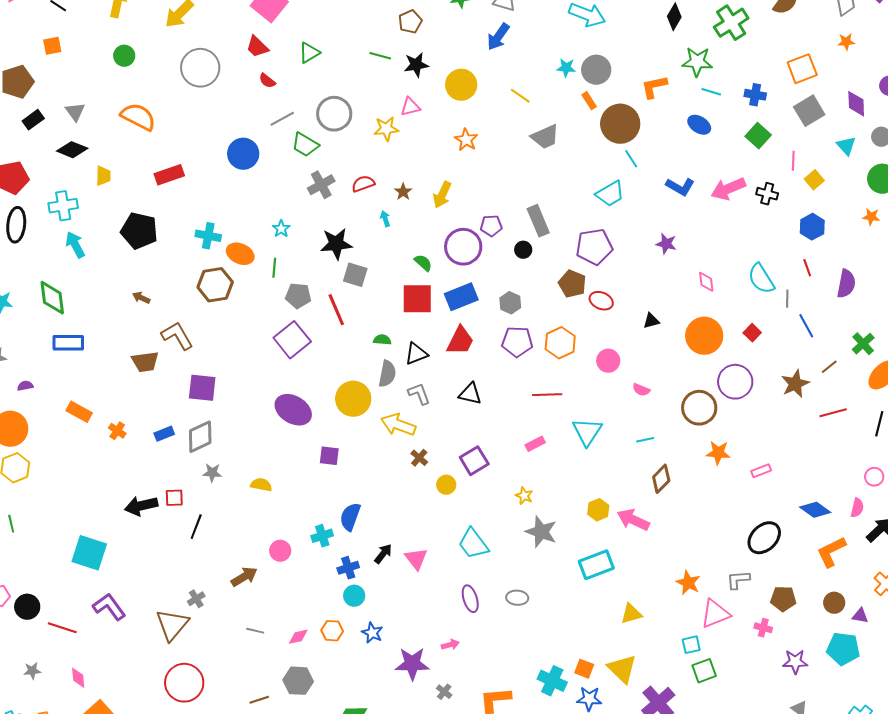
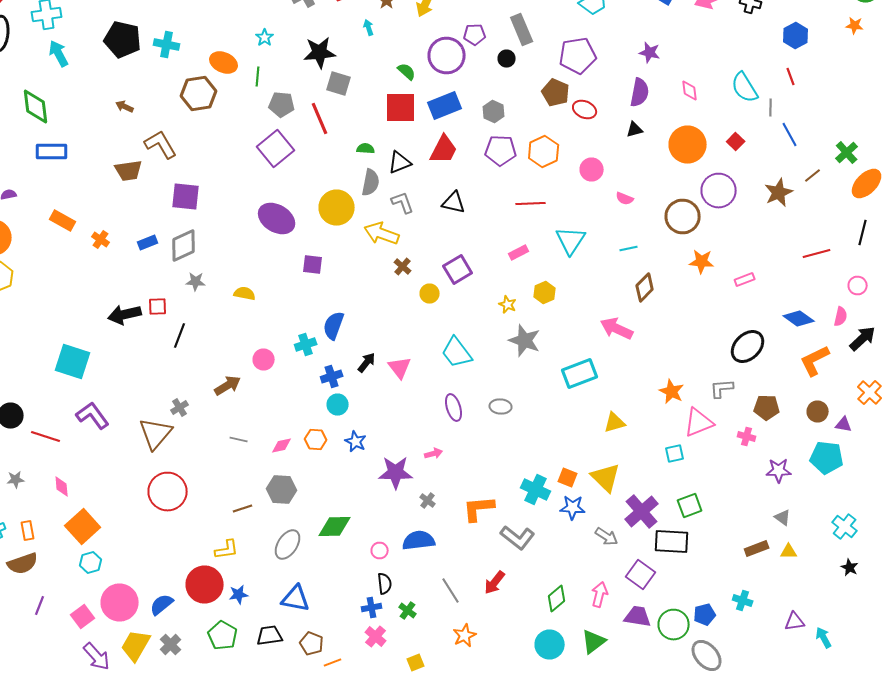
cyan cross: (208, 236) -> (167, 44), moved
purple semicircle: (846, 284) -> (640, 92), moved
red line: (833, 413) -> (817, 254), moved
yellow hexagon: (598, 510) -> (545, 292), moved
green square: (704, 671) -> (690, 506), moved

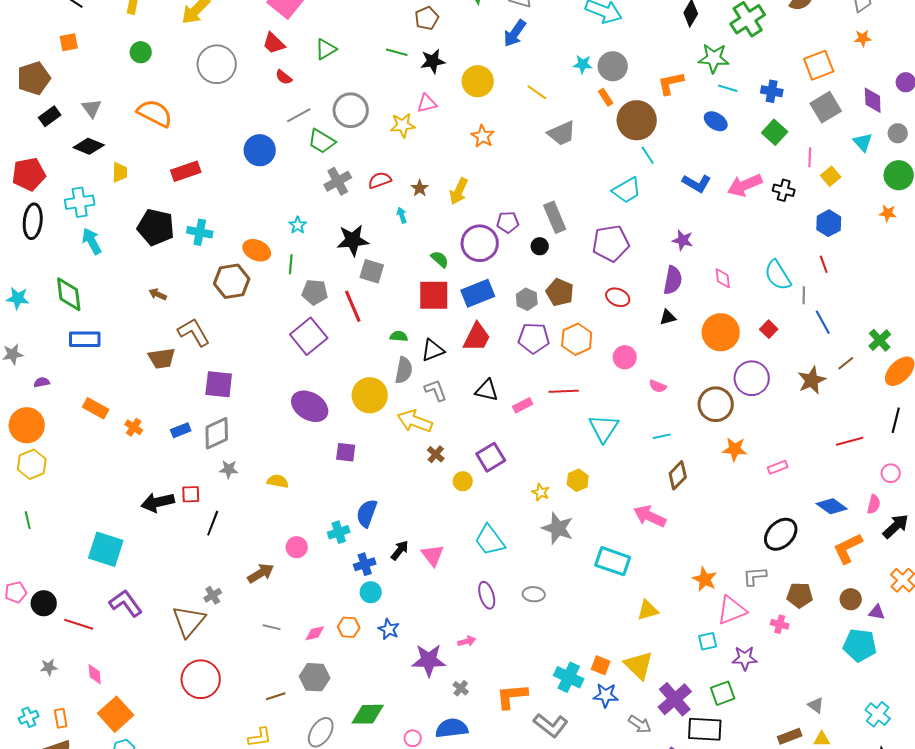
brown pentagon: (556, 92) -> (560, 292), moved
pink rectangle: (519, 252) -> (523, 405), moved
cyan rectangle: (580, 374) -> (613, 561), turned 40
purple star: (779, 470) -> (745, 658), moved

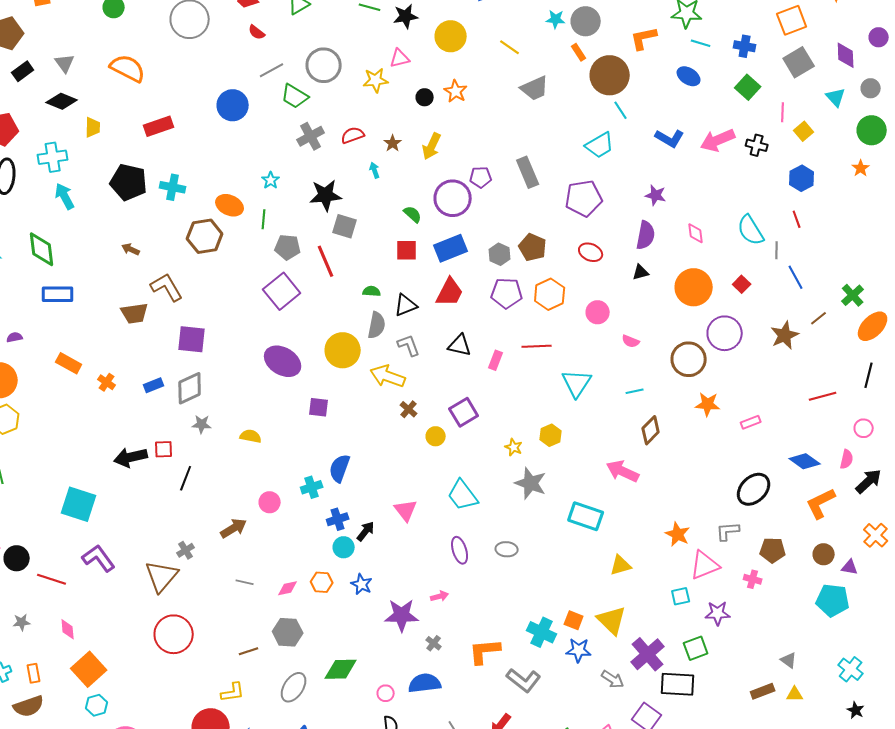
orange star: (888, 213) -> (861, 168), turned 30
black circle: (540, 246) -> (425, 97), moved
red square: (434, 295) -> (407, 250), size x0.7
pink rectangle: (523, 405) -> (496, 360), turned -42
black arrow: (400, 550) -> (366, 531), moved

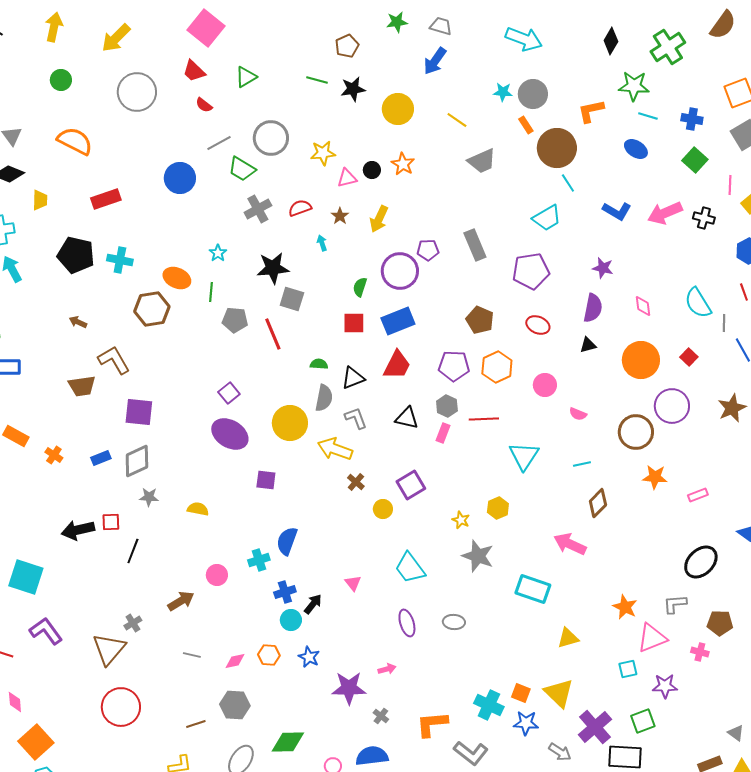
pink triangle: (400, 58) -> (347, 178), moved
green semicircle: (413, 214) -> (360, 287), turned -114
gray hexagon: (500, 254) -> (447, 406), moved
purple square: (282, 291) -> (229, 393), moved, size x0.6
pink triangle: (406, 510) -> (353, 583), size x0.7

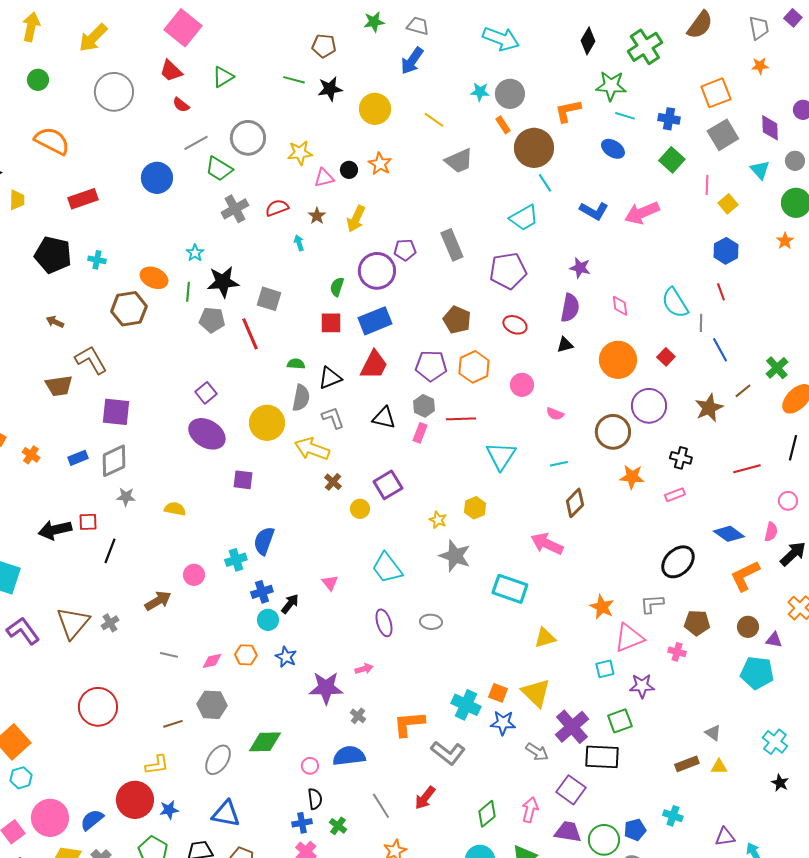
brown pentagon: (347, 46) -> (324, 46), turned 30
black cross: (704, 218) -> (681, 458), moved
cyan cross: (120, 260) -> (97, 260), size x0.7
black star: (273, 268) -> (223, 282), moved
brown triangle: (109, 649) -> (73, 623), moved

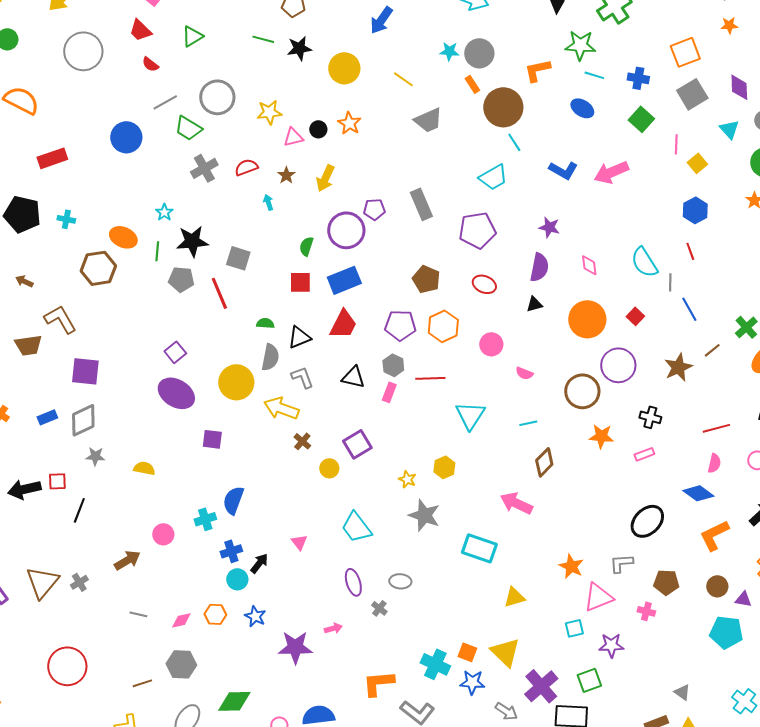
pink semicircle: (771, 532) -> (714, 463), moved
gray cross: (358, 716) -> (379, 608), moved

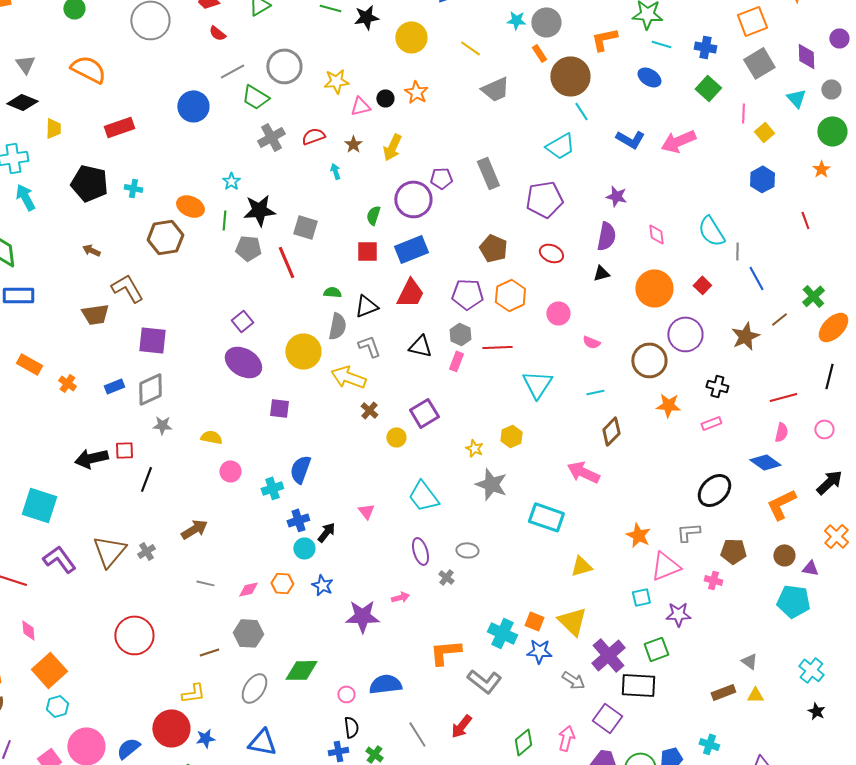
red line: (690, 251) -> (805, 220), moved
pink circle: (163, 534) -> (230, 471), moved

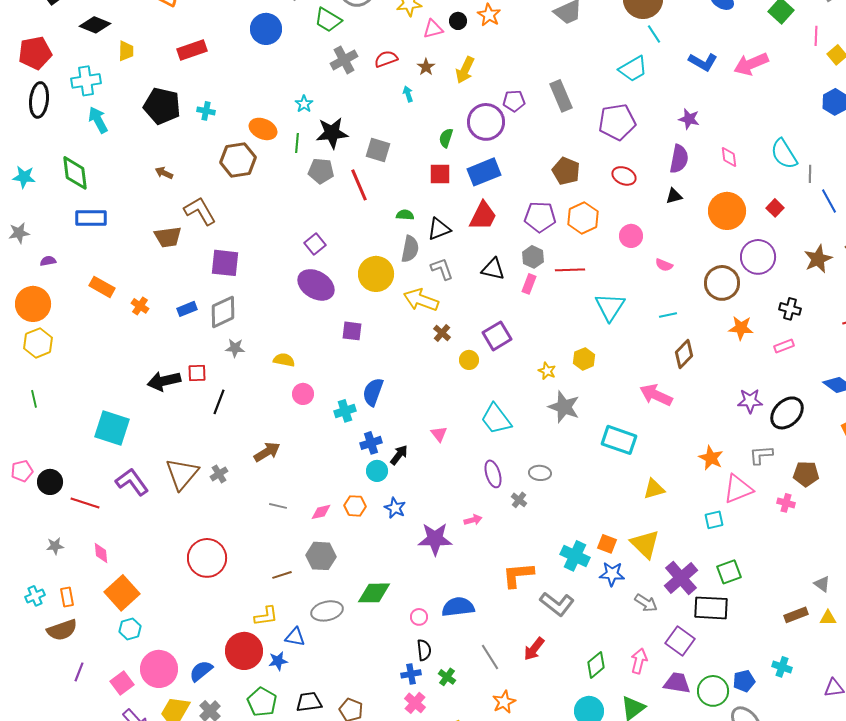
purple star: (678, 614) -> (750, 401), moved
gray ellipse: (254, 688) -> (327, 611), turned 44
blue triangle: (262, 742) -> (295, 637), moved, size x0.7

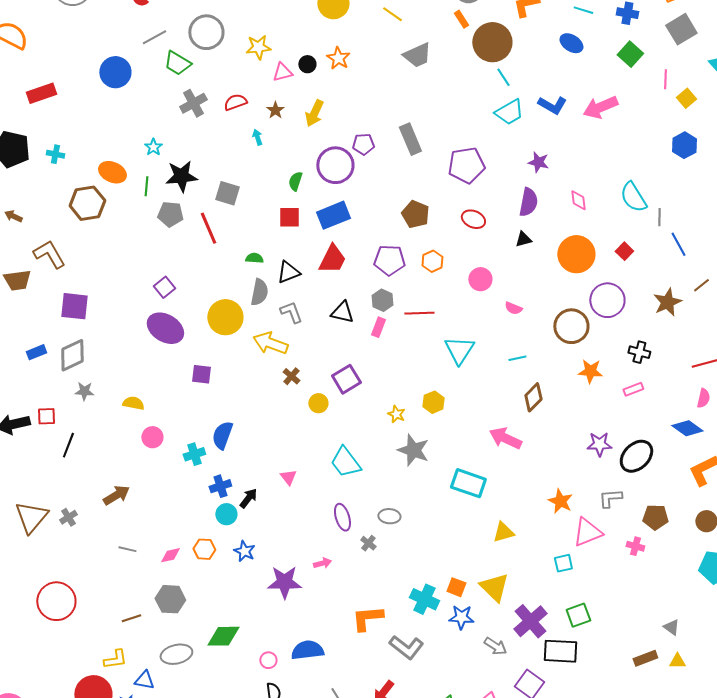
cyan trapezoid: (633, 69) -> (509, 112), moved
orange hexagon: (583, 218) -> (432, 261), size x0.7

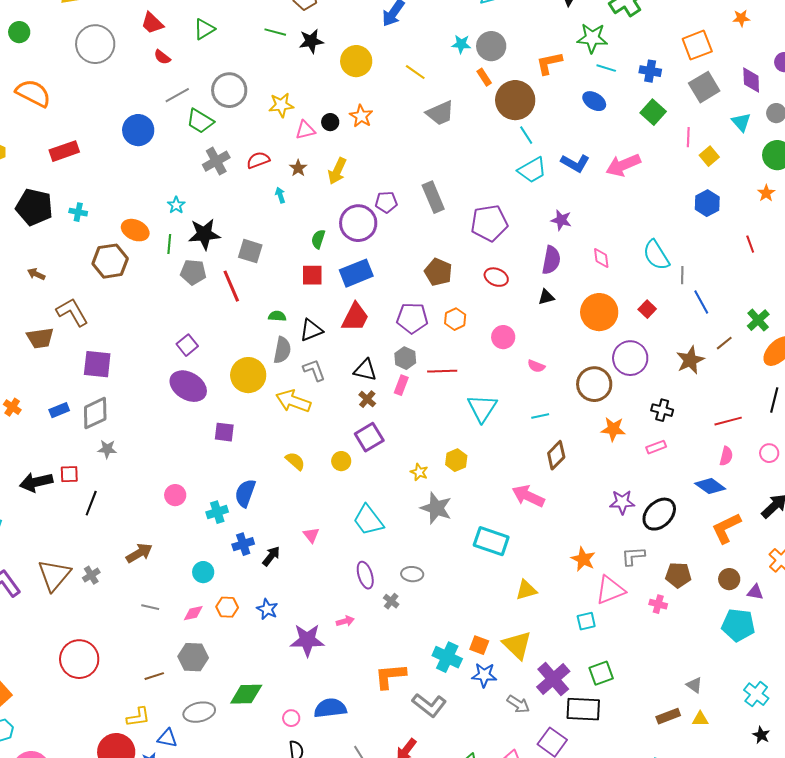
brown cross: (291, 376) -> (367, 399), moved
yellow semicircle: (133, 403) -> (295, 461), moved, turned 30
cyan circle: (226, 514) -> (203, 572), moved

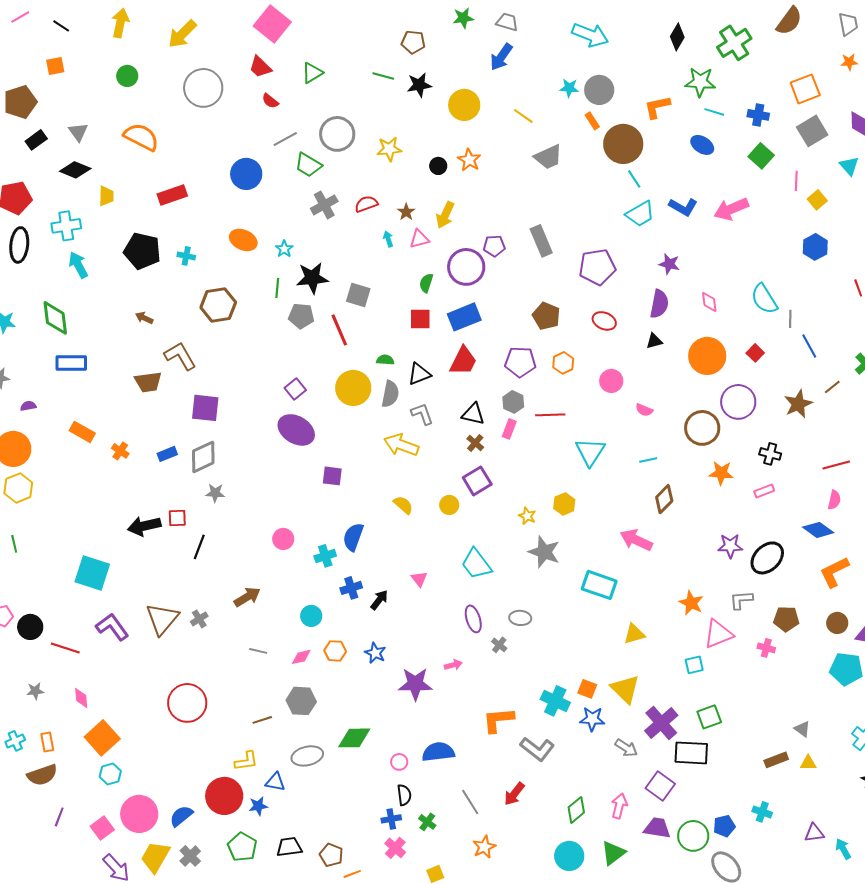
pink triangle: (305, 130) -> (419, 239), moved
orange ellipse: (135, 230) -> (243, 240), moved
yellow circle: (248, 375) -> (353, 388), moved

